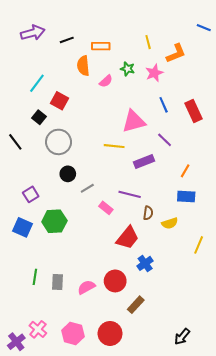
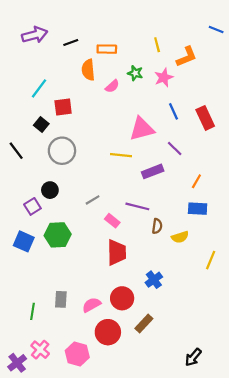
red square: (60, 101) -> (63, 107), turned -36
black circle: (68, 174) -> (50, 190), moved
red trapezoid: (128, 238) -> (117, 252), moved, turned -40
green line: (35, 277) -> (32, 311), moved
red circle: (110, 333) -> (108, 332), moved

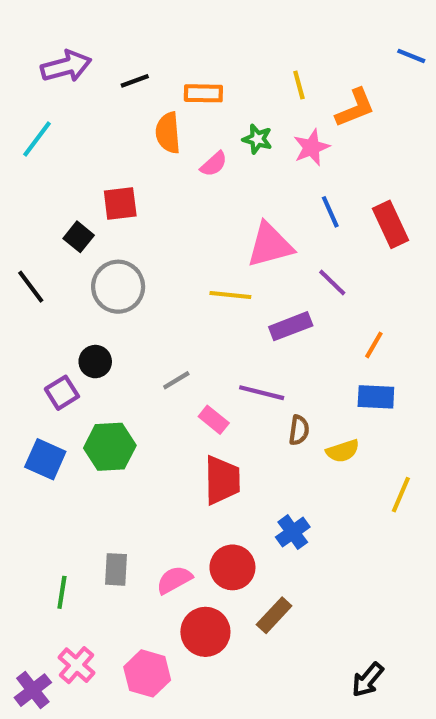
cyan line: (39, 88) -> (37, 139), moved

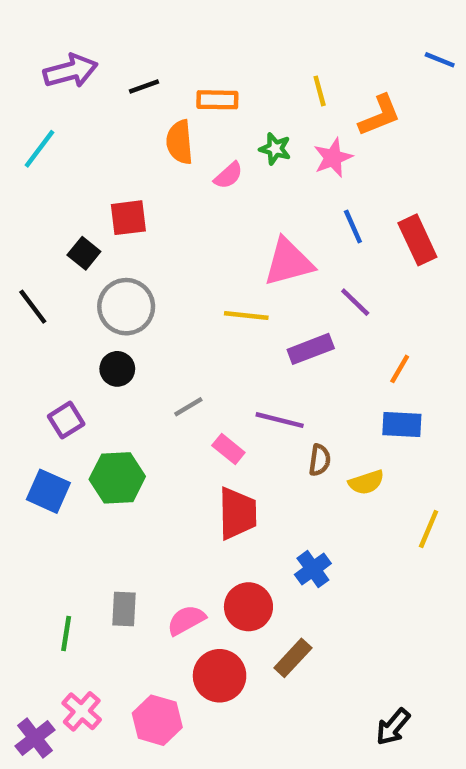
black circle: (95, 362) -> (117, 369), moved

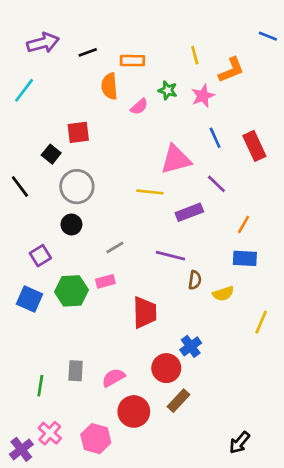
pink rectangle: (228, 449) -> (105, 281), moved, turned -54
red circle: (248, 607) -> (166, 368), moved

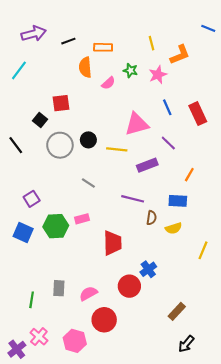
black circle: (71, 224) -> (88, 140), moved
gray line: (115, 248) -> (88, 183), moved, turned 64
blue rectangle: (245, 258) -> (178, 201), moved
brown rectangle: (179, 401) -> (177, 311), moved

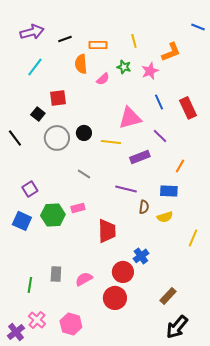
yellow line: (151, 43) -> (134, 41), moved
cyan line: (19, 70) -> (35, 67), moved
red circle: (104, 320) -> (115, 298), moved
black arrow: (186, 344) -> (177, 327), size x1.4

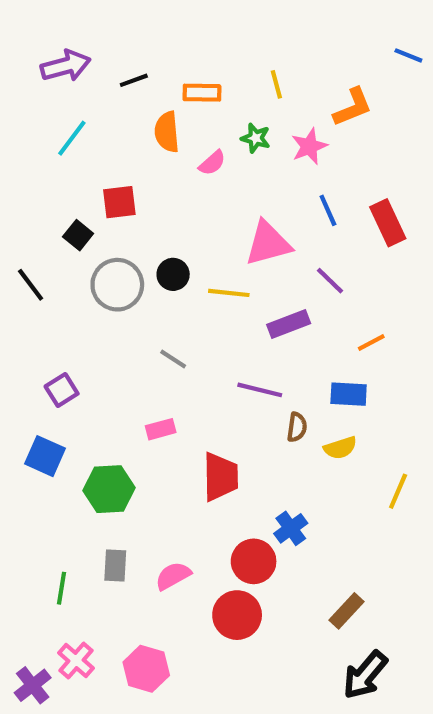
orange line: (180, 166) -> (371, 343), turned 32
green hexagon: (53, 215) -> (109, 489), moved

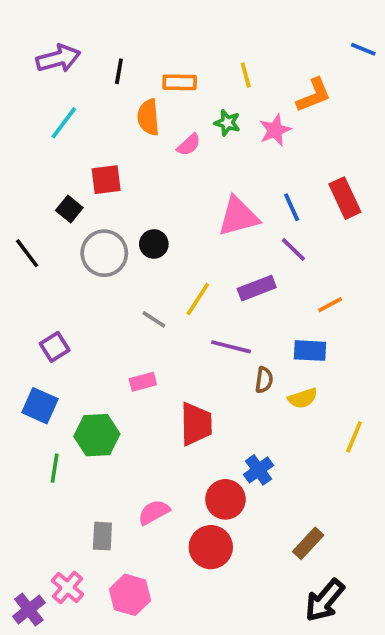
black line: (134, 80) -> (119, 71), turned -60
blue line: (328, 210) -> (292, 207), moved
yellow line: (229, 293) -> (198, 299), moved, turned -63
gray rectangle: (115, 566) -> (102, 536), moved
green line: (62, 588) -> (55, 468), moved

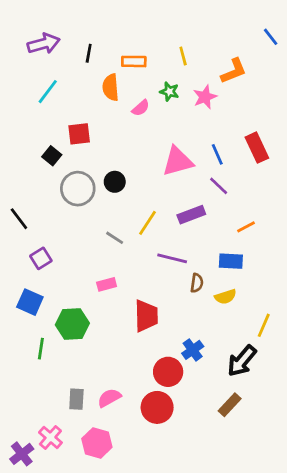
blue line: (363, 49) -> (271, 37), turned 30
black line: (27, 253) -> (19, 219), moved
pink semicircle: (154, 512) -> (109, 398), moved
black arrow: (325, 600) -> (242, 361), moved

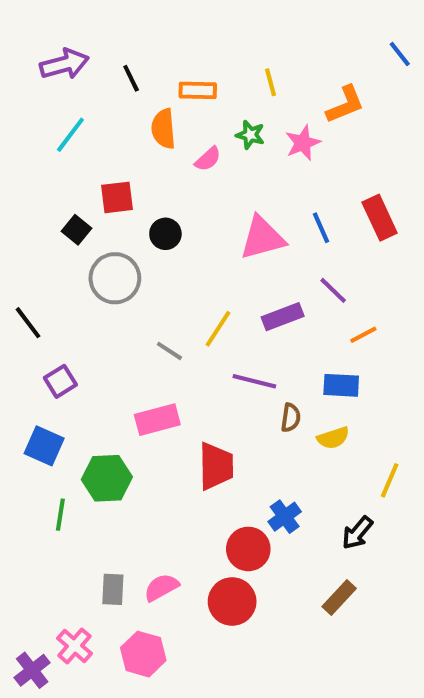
black line: (89, 53) -> (131, 78), turned -36
black circle: (115, 182) -> (165, 234), moved
purple line: (219, 186) -> (333, 290), moved
pink rectangle: (107, 284) -> (157, 420), size x1.5
black arrow: (242, 361) -> (357, 533), size x0.7

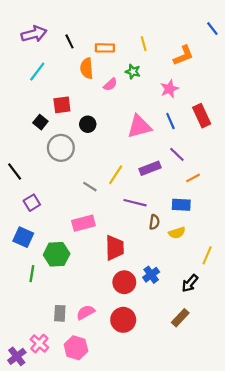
pink star: (303, 143) -> (169, 89), moved
red circle: (248, 549) -> (124, 282), moved

